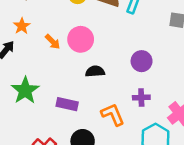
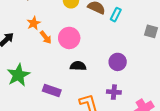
orange star: (22, 26) -> (34, 23), moved

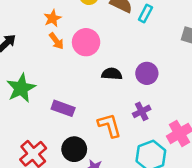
orange star: (34, 23) -> (52, 18), moved
black semicircle: (78, 66) -> (112, 74), moved
purple cross: (114, 92) -> (142, 111), turned -32

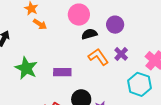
pink circle: (86, 42) -> (79, 15), moved
orange L-shape: (109, 125) -> (98, 57), moved

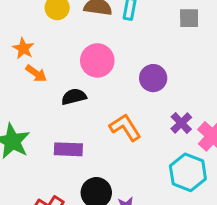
black semicircle: (89, 34) -> (74, 97), moved
purple cross: (121, 54) -> (181, 123), moved

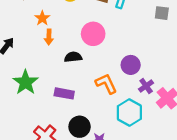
orange arrow: (36, 73) -> (49, 37), turned 48
purple circle: (153, 78) -> (131, 65), moved
cyan hexagon: (188, 172) -> (129, 112), moved

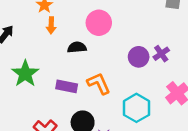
orange L-shape: (106, 84) -> (99, 83), moved
purple cross: (146, 86) -> (161, 54), moved

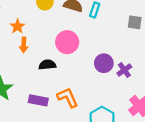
purple circle: (139, 57) -> (104, 63), moved

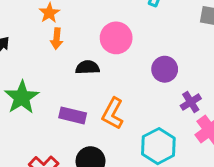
purple cross: (124, 70) -> (191, 102), moved
orange L-shape: (68, 98) -> (113, 113), turned -130

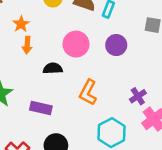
purple circle: (165, 69) -> (116, 45), moved
orange L-shape: (113, 113) -> (88, 92), moved

